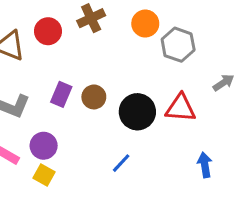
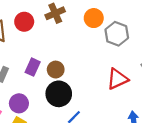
red triangle: (181, 108) -> (117, 79), turned -30
black circle: (137, 112) -> (59, 94), moved

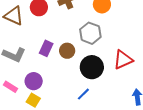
gray hexagon: (117, 34) -> (90, 33), moved
black circle: (59, 94) -> (92, 67), moved

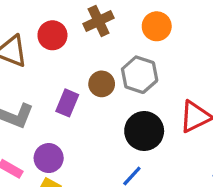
brown circle: (67, 51) -> (102, 84), moved

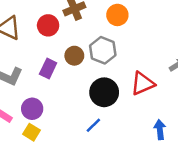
red circle: (52, 35) -> (48, 25), moved

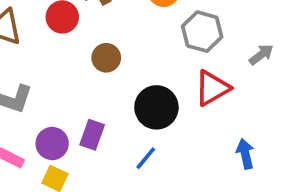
gray hexagon: (103, 50) -> (202, 32), moved
purple rectangle: (48, 69) -> (92, 135), moved

